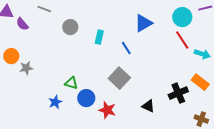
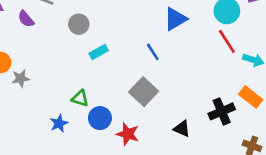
purple semicircle: (22, 24) -> (26, 19), moved
cyan rectangle: (99, 37) -> (99, 52), moved, turned 48

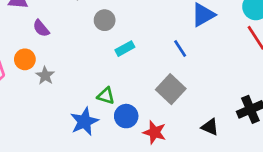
purple semicircle: (26, 19) -> (41, 28), moved
gray star: (21, 78) -> (45, 76), turned -30
blue star: (59, 123) -> (84, 121), size x1.5

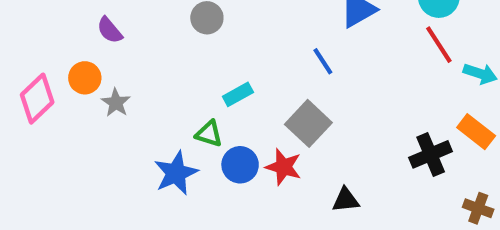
cyan rectangle: (125, 49) -> (238, 94), moved
black triangle: (210, 127) -> (346, 200), moved, turned -30
red star: (155, 132) -> (284, 167), moved

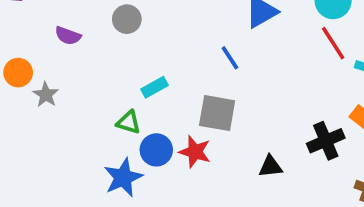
purple semicircle: (110, 30) -> (68, 36), moved, turned -30
gray square: (308, 123) -> (217, 113), turned -33
blue star: (176, 173) -> (123, 178), moved
black triangle: (346, 200) -> (270, 166), moved

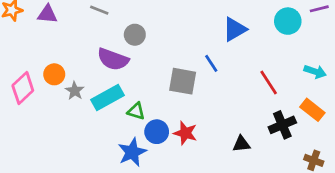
purple semicircle: (68, 36) -> (113, 59), moved, size x1.6
red line: (333, 43) -> (269, 83), moved
cyan rectangle: (154, 87) -> (108, 98), moved, size x1.6
gray square: (217, 113) -> (183, 81), moved

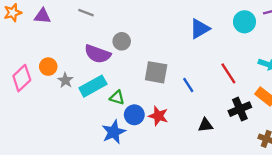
gray circle: (135, 35) -> (122, 41), moved
blue line: (211, 63) -> (188, 85), moved

